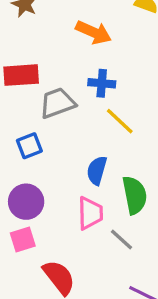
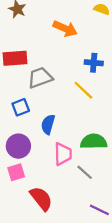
blue cross: (102, 83) -> (94, 63), moved
blue semicircle: (97, 170) -> (48, 124), moved
green semicircle: (135, 195) -> (94, 141), turned -80

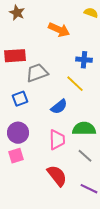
blue semicircle: (48, 124) -> (59, 107), moved, turned -144
gray line: (85, 172) -> (85, 156), moved
red semicircle: (41, 199) -> (57, 176), moved

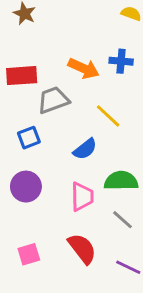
orange arrow: (59, 30) -> (84, 68), moved
blue cross: (84, 60) -> (121, 61), moved
pink square: (16, 156) -> (29, 254), moved

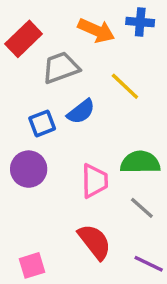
red rectangle: (22, 76) -> (24, 39), turned -40
blue square: (29, 138) -> (42, 123), moved
blue semicircle: (85, 149) -> (81, 112), moved
pink square: (29, 254) -> (32, 265), moved

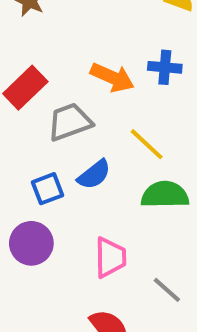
green semicircle: (140, 162) -> (165, 195), moved

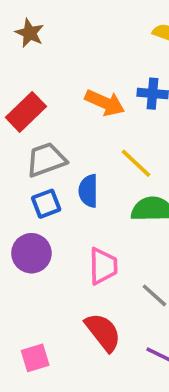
gray trapezoid: (70, 122) -> (46, 160), moved
blue semicircle: (94, 175) -> (88, 191), turned 128

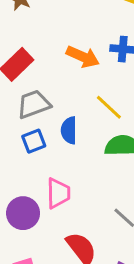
purple circle: (31, 253) -> (23, 213), moved
pink trapezoid: (103, 266) -> (58, 193), moved

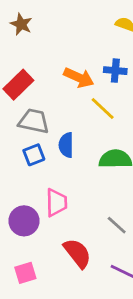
gray trapezoid: (34, 104) -> (34, 121), turned 32
yellow line: (109, 107) -> (103, 108), moved

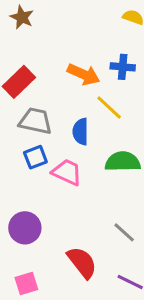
blue semicircle: (66, 145) -> (81, 132), moved
pink trapezoid: (56, 203) -> (67, 172), moved, turned -64

